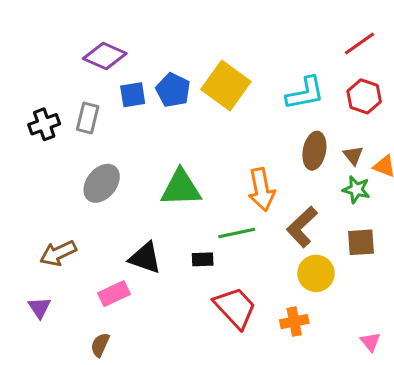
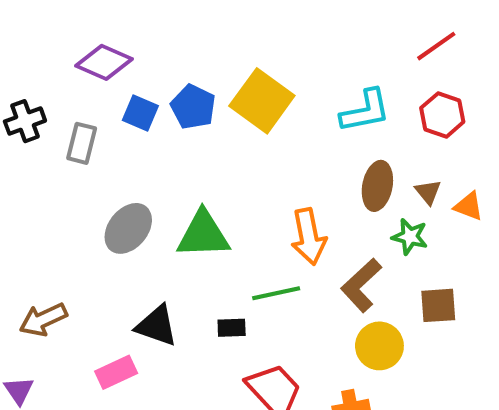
blue square: (133, 95) -> (140, 113), turned 32
black cross: (44, 124) -> (25, 121), moved
gray ellipse: (102, 183) -> (128, 228), moved
green star: (356, 190) -> (410, 237), moved

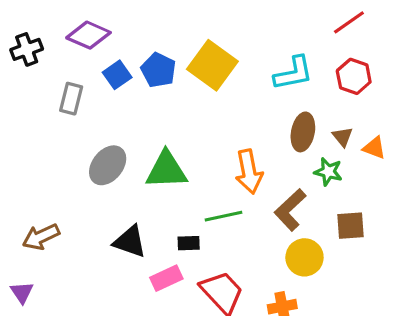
blue square: (140, 113) -> (117, 75), turned 32
black cross: (25, 121) -> (27, 49), moved
pink rectangle: (116, 372) -> (166, 278), moved

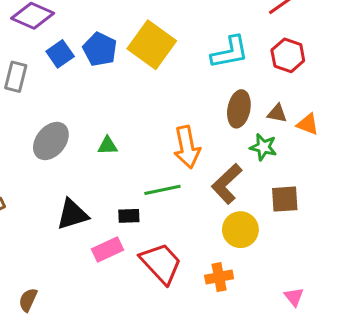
brown triangle: (343, 137) -> (277, 113), turned -40
green triangle: (166, 170) -> (107, 146), size x0.5
black triangle: (130, 242) -> (72, 214), turned -36

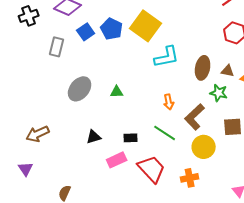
cyan L-shape: (230, 52) -> (167, 57), moved
orange arrow: (187, 147) -> (169, 102), moved, size x0.6
green line: (162, 190) -> (165, 133), moved, turned 45
black triangle: (72, 214) -> (94, 137), size x0.7

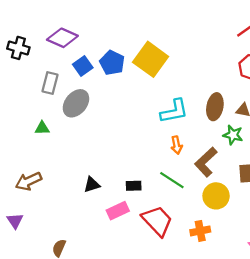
black cross: (29, 16) -> (18, 48), turned 36
cyan L-shape: (167, 57) -> (174, 111), moved
gray ellipse: (80, 89) -> (76, 103), moved
green triangle: (117, 92) -> (42, 128), moved

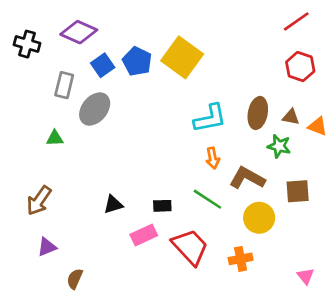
brown L-shape: (206, 162) -> (247, 178), turned 72
brown arrow: (29, 181) -> (39, 201), turned -30
purple triangle: (15, 221) -> (47, 247), moved, turned 42

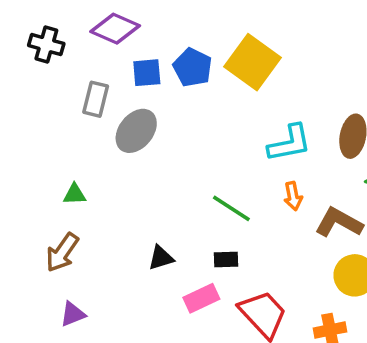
blue square: (103, 65) -> (147, 73), turned 30
green triangle: (55, 138) -> (75, 194), moved
green line: (207, 199) -> (231, 208), moved

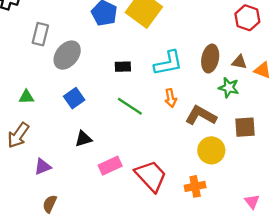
blue square: (147, 73) -> (74, 98), moved, turned -30
black rectangle: (226, 259) -> (123, 67), moved
purple triangle: (73, 314) -> (43, 167), moved

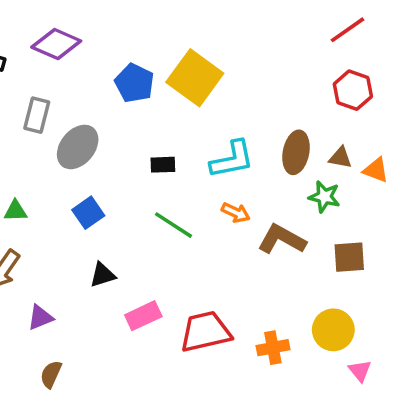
orange arrow: (171, 98) -> (236, 213), turned -54
yellow circle: (211, 150) -> (333, 330), moved
red trapezoid: (151, 176) -> (205, 332), turned -60

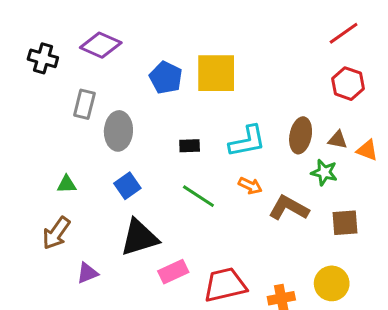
yellow square: (195, 78) -> (216, 73), turned -36
gray ellipse: (78, 147) -> (118, 131), turned -36
black triangle: (102, 275) -> (139, 238), size x1.8

